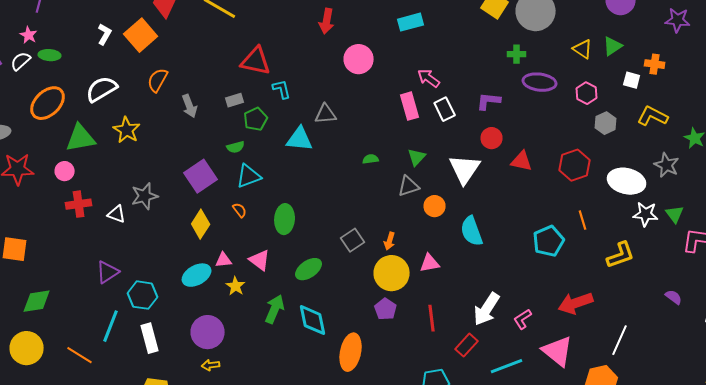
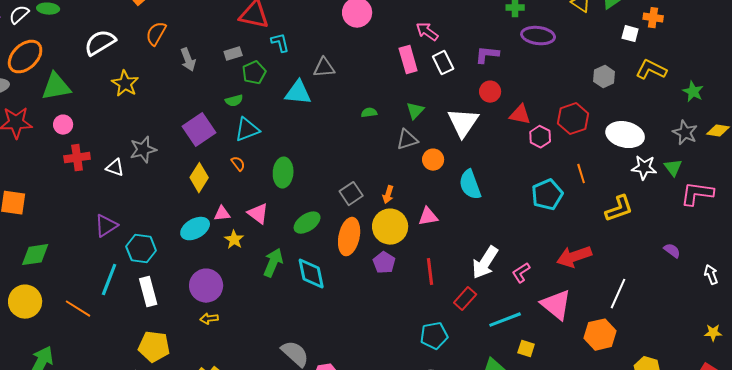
pink hexagon: (587, 93) -> (540, 137), moved
orange ellipse: (48, 103) -> (25, 57), moved
green triangle: (81, 138) -> (56, 87), moved
gray star: (667, 165) -> (685, 133), moved
orange ellipse: (351, 352) -> (349, 237), moved

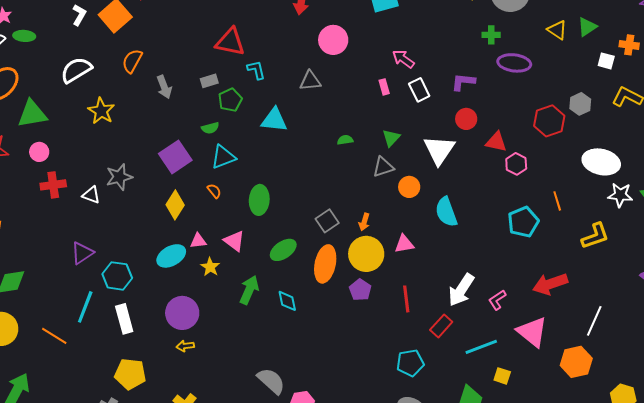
pink rectangle: (408, 60) -> (384, 87), size x0.6
gray triangle: (324, 68) -> (310, 81), moved
red hexagon: (573, 119) -> (549, 121), moved
cyan diamond: (311, 274) -> (287, 301), size x0.7

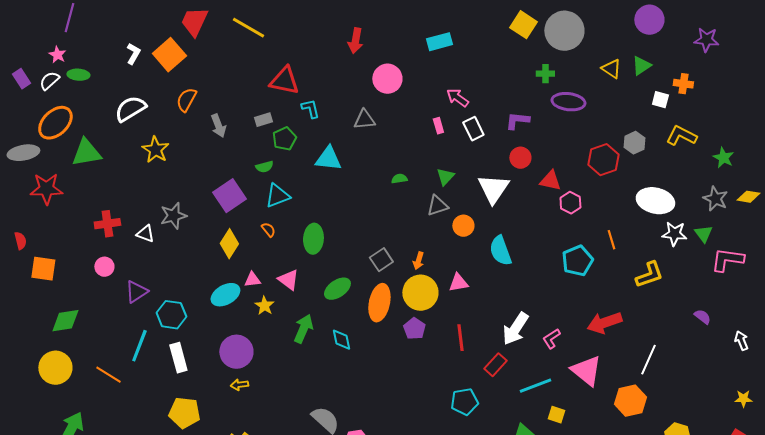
pink circle: (39, 152) -> (104, 267), moved

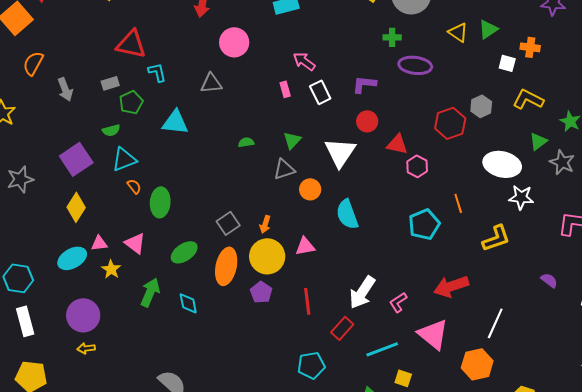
orange semicircle: (268, 230) -> (134, 186), moved
green triangle: (703, 234) -> (538, 141), moved, turned 30

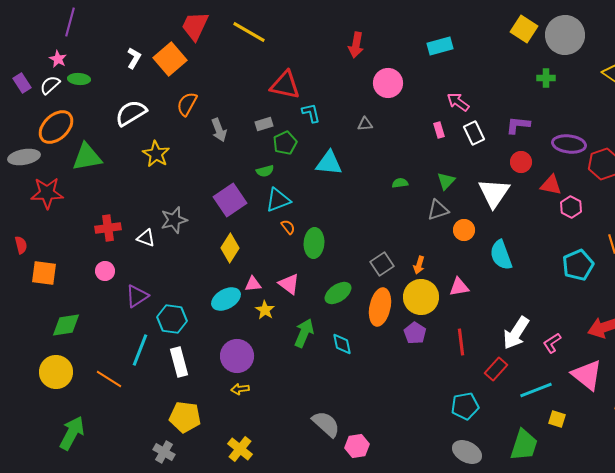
purple ellipse: (415, 65) -> (569, 144), moved
gray triangle: (211, 83) -> (365, 124), size x0.7

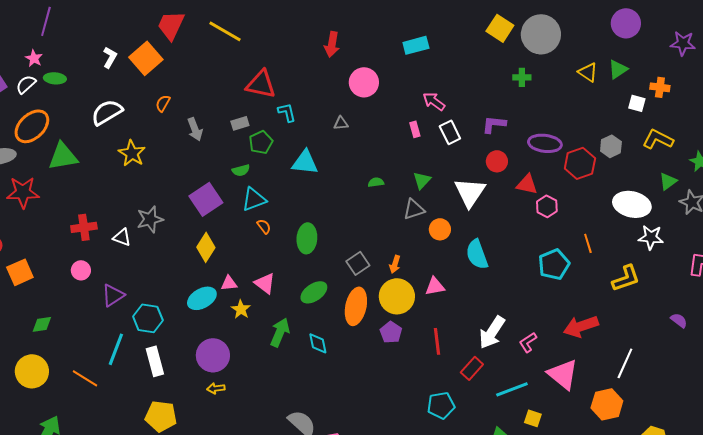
orange semicircle: (187, 104) -> (163, 103), size x0.7
green ellipse: (314, 243) -> (307, 238), moved
orange square: (44, 273) -> (20, 272), turned -32
green diamond: (66, 325) -> (42, 324), size x0.7

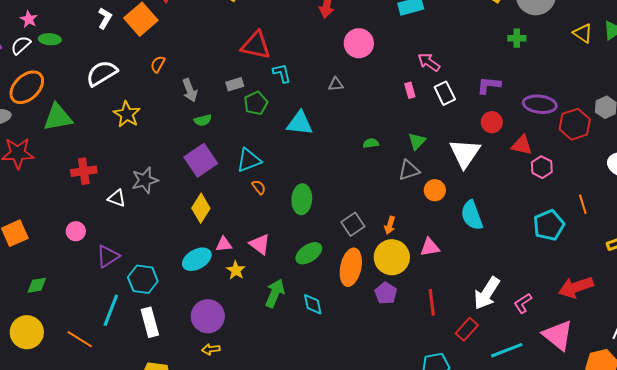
green semicircle: (241, 170) -> (203, 120), moved
red cross: (84, 227) -> (84, 171), moved

